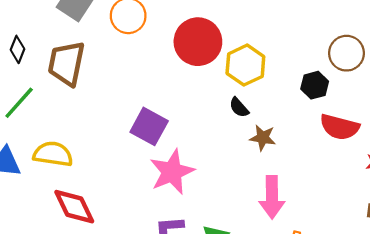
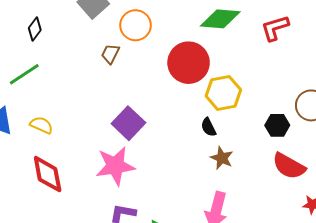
brown trapezoid: (66, 63) -> (110, 54), moved, size x0.5
yellow semicircle: (53, 154) -> (41, 125), size x0.7
pink star: (172, 172) -> (115, 166), moved

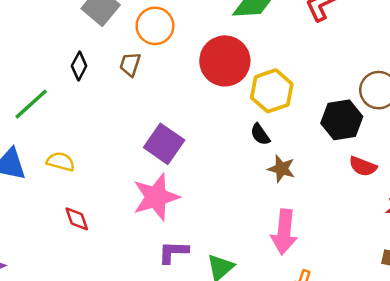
black diamond: (35, 29) -> (79, 66), moved
black hexagon: (277, 125) -> (342, 120), size x1.4
red semicircle: (289, 166) -> (363, 166), size x0.7
red diamond: (48, 174) -> (77, 219), size x0.6

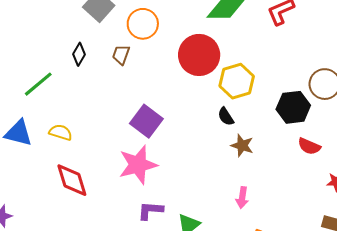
red diamond: (77, 219) -> (72, 180), size x1.6
pink arrow: (284, 232) -> (242, 198), size x0.6

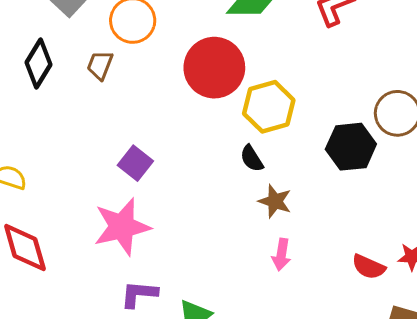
black diamond: (79, 54) -> (38, 63), size x1.4
purple square: (146, 121) -> (135, 163), size x0.7
red semicircle: (309, 146) -> (369, 267), moved
pink arrow: (242, 198) -> (281, 255), moved

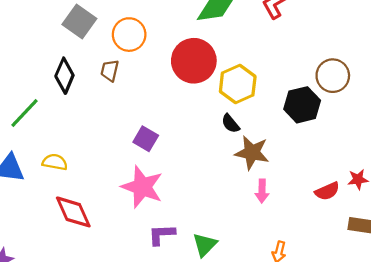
brown star: (275, 201) -> (252, 153), size x1.4
pink star: (122, 227) -> (142, 187), turned -30
red semicircle: (369, 267) -> (327, 191), turned -40

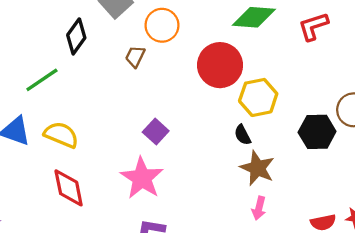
black diamond: (64, 76) -> (76, 36), moved
yellow semicircle: (55, 162) -> (61, 135), size x1.4

